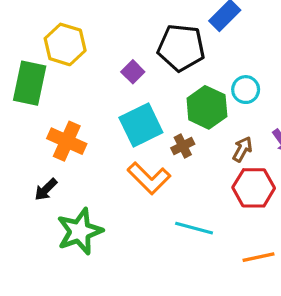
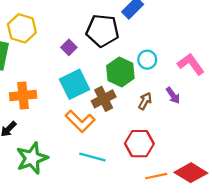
orange cross: (67, 141) -> (23, 95), turned -30
brown cross: (183, 146) -> (104, 99), size x1.5
red hexagon: (254, 188) -> (139, 144), moved
cyan line: (194, 228) -> (92, 157), moved

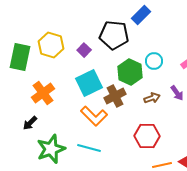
yellow hexagon: (22, 28) -> (51, 45), moved
orange cross: (23, 95) -> (43, 93), turned -30
brown arrow: (145, 101) -> (152, 98), turned 42
cyan line: (92, 157) -> (89, 148), moved

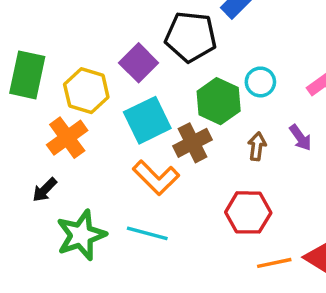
yellow hexagon: (51, 45) -> (86, 91), moved
purple square: (84, 50) -> (139, 63), size x1.5
brown arrow: (152, 98) -> (257, 146), turned -63

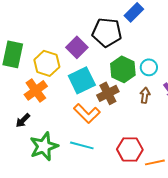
cyan circle: (260, 82) -> (149, 67), moved
red hexagon: (248, 212) -> (130, 149), moved

